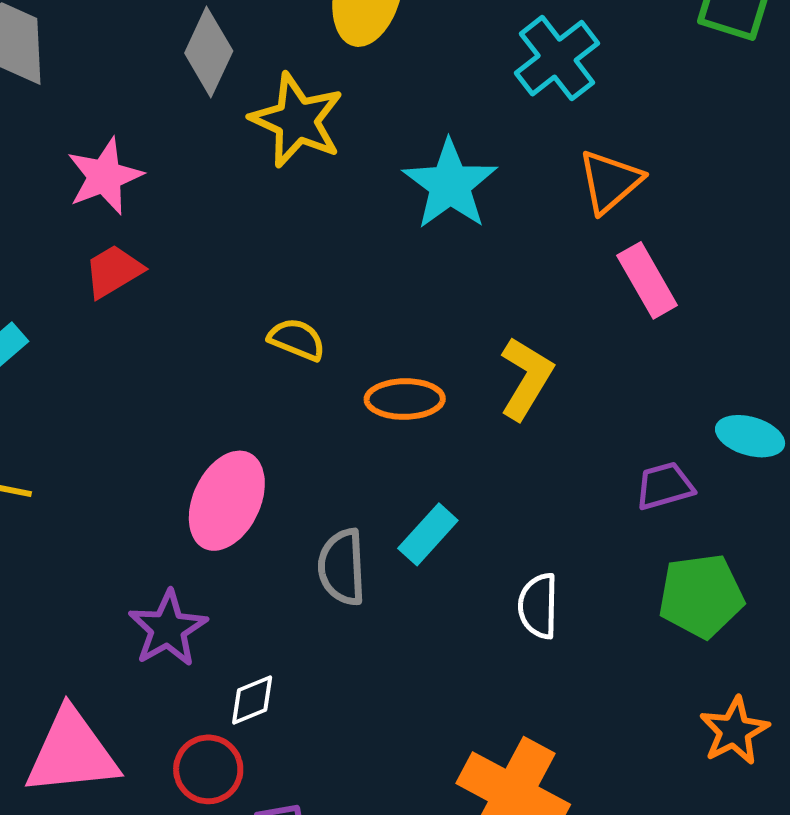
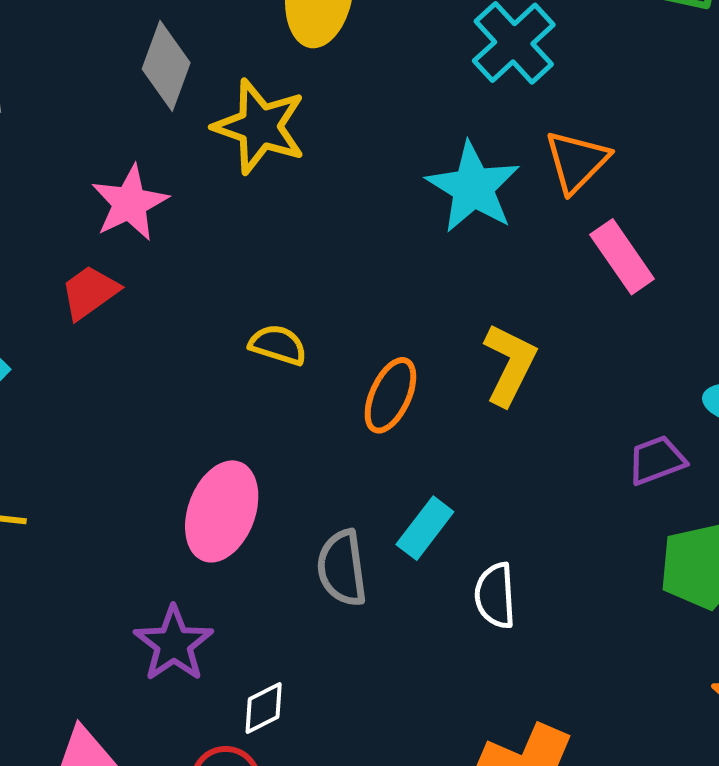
pink star: (105, 176) -> (130, 203), moved
cyan star: (450, 185) -> (473, 187), moved
orange ellipse: (405, 399) -> (390, 395), turned -60
white semicircle: (538, 606) -> (495, 596), moved

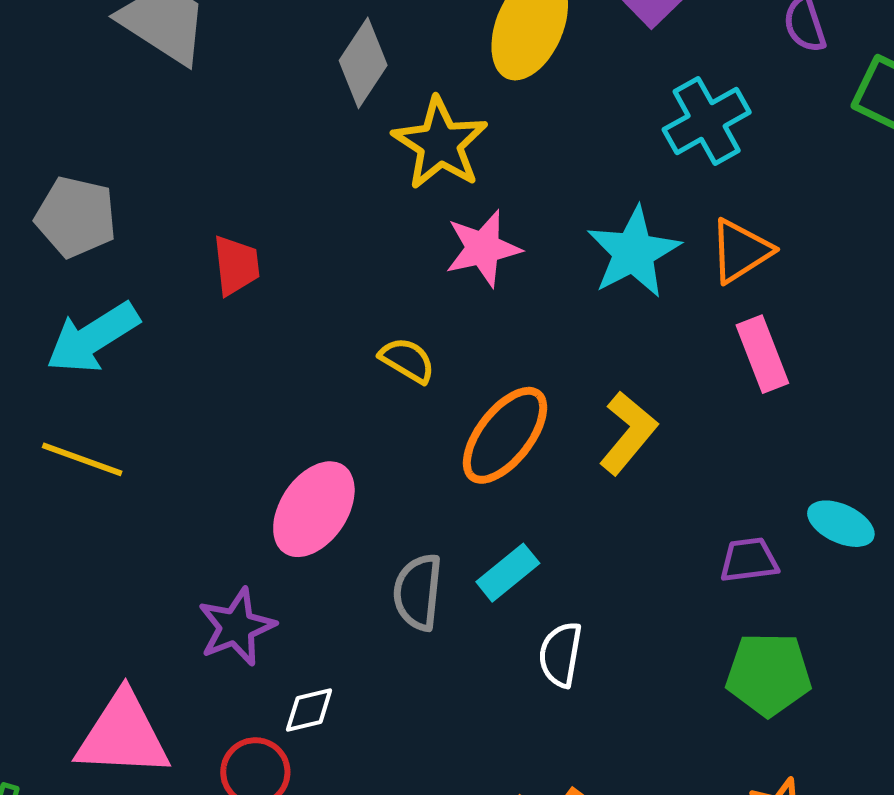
pink star: (130, 203) -> (483, 248), moved
red trapezoid: (90, 292) -> (236, 265), turned 106
orange ellipse: (390, 395) -> (505, 435), size x1.4

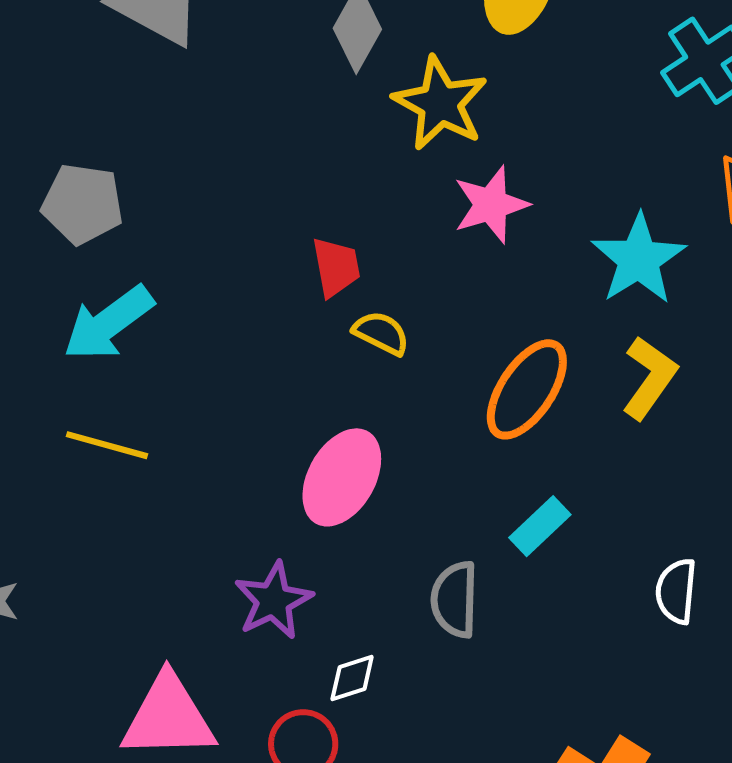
cyan star: (634, 252) -> (639, 259), moved
red trapezoid: (236, 265) -> (336, 267), moved
yellow semicircle: (407, 360) -> (381, 333), moved
gray semicircle: (418, 592) -> (455, 599), moved
white semicircle: (560, 654) -> (676, 591), moved

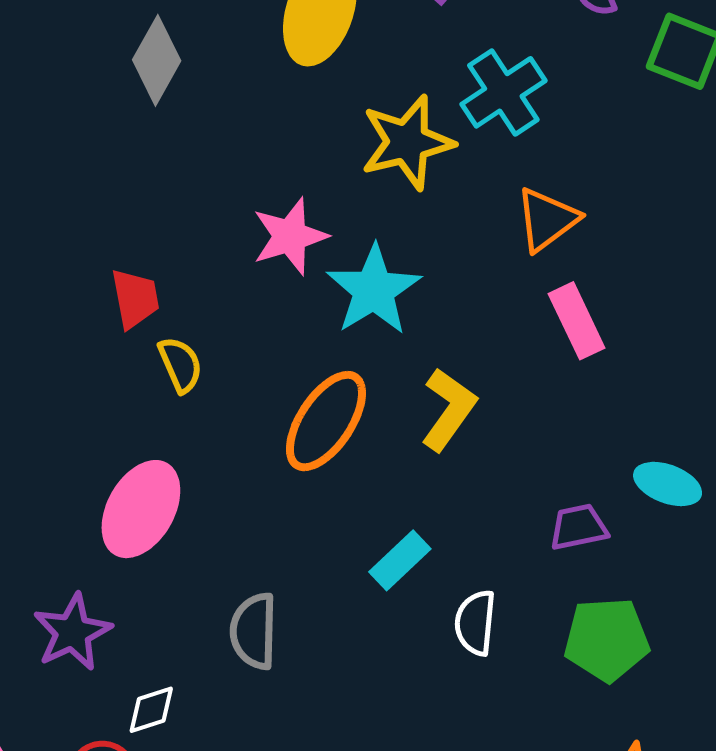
yellow star: (440, 103) -> (407, 142), moved, turned 30
cyan star: (639, 259) -> (374, 290), moved
yellow semicircle: (381, 333) -> (180, 365), turned 40
cyan rectangle: (540, 526) -> (400, 560), moved

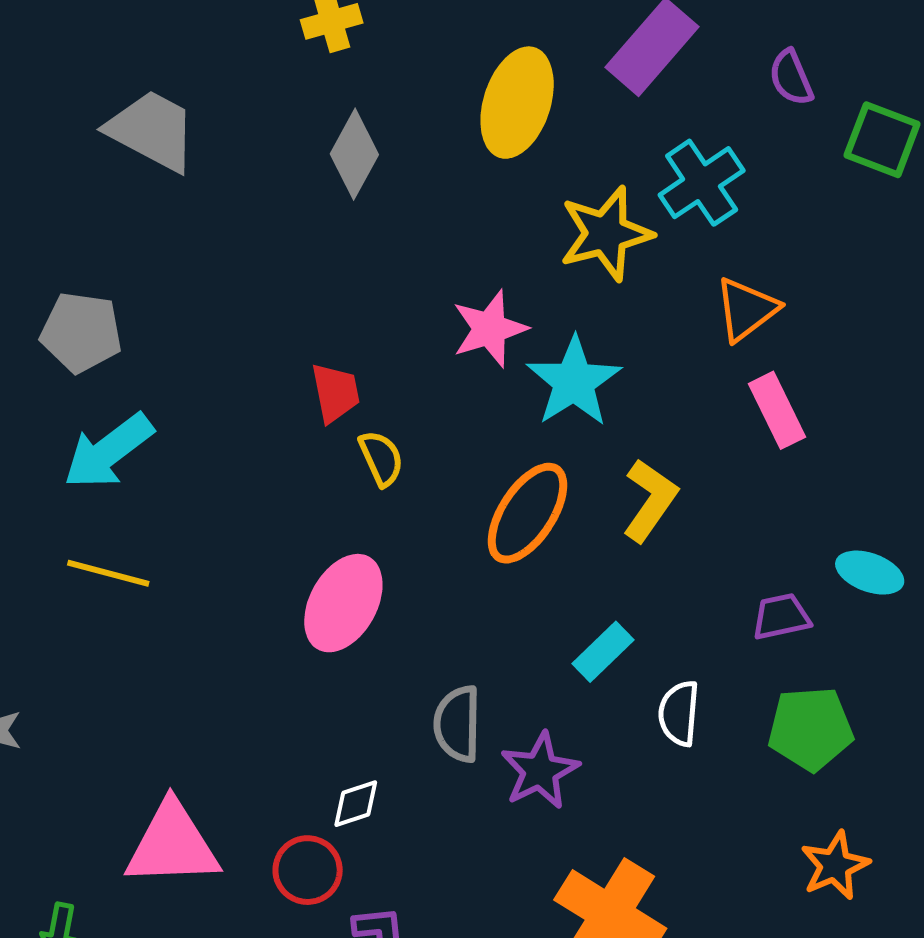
purple star: (73, 632) -> (540, 771), moved

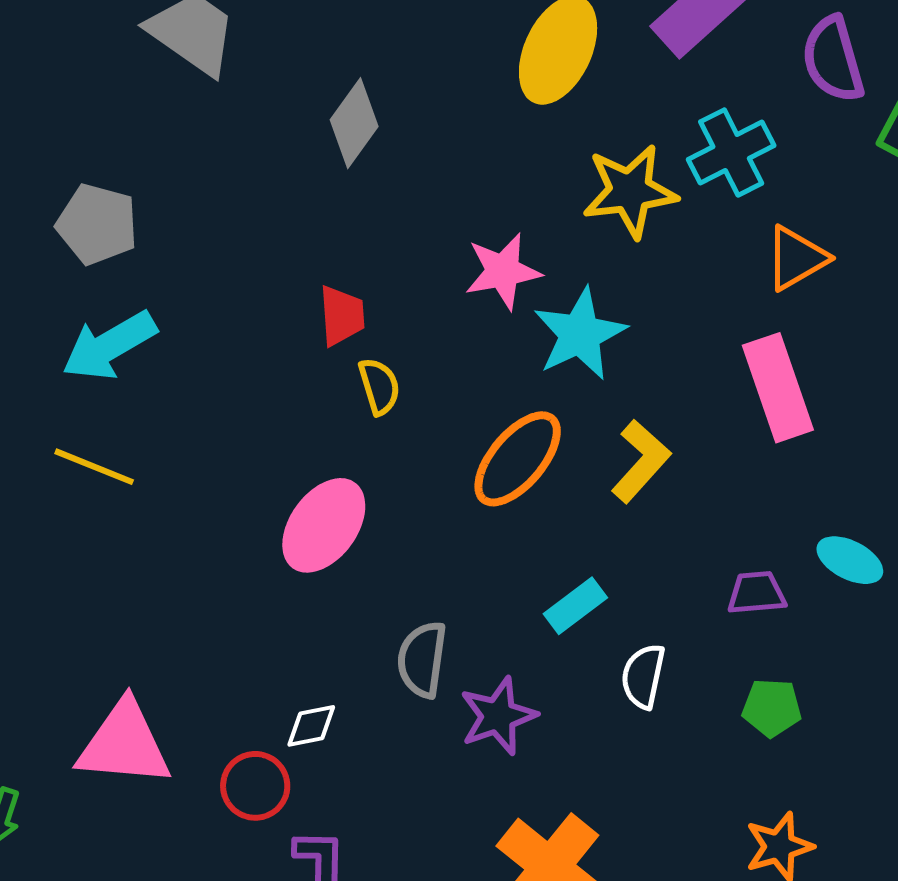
purple semicircle: (791, 78) -> (833, 59), size x1.5
gray diamond: (354, 154) -> (354, 123), moved
orange triangle: (746, 309) -> (796, 258), moved
pink rectangle: (777, 410) -> (778, 388), size x1.4
green pentagon: (810, 729) -> (772, 708), size x0.7

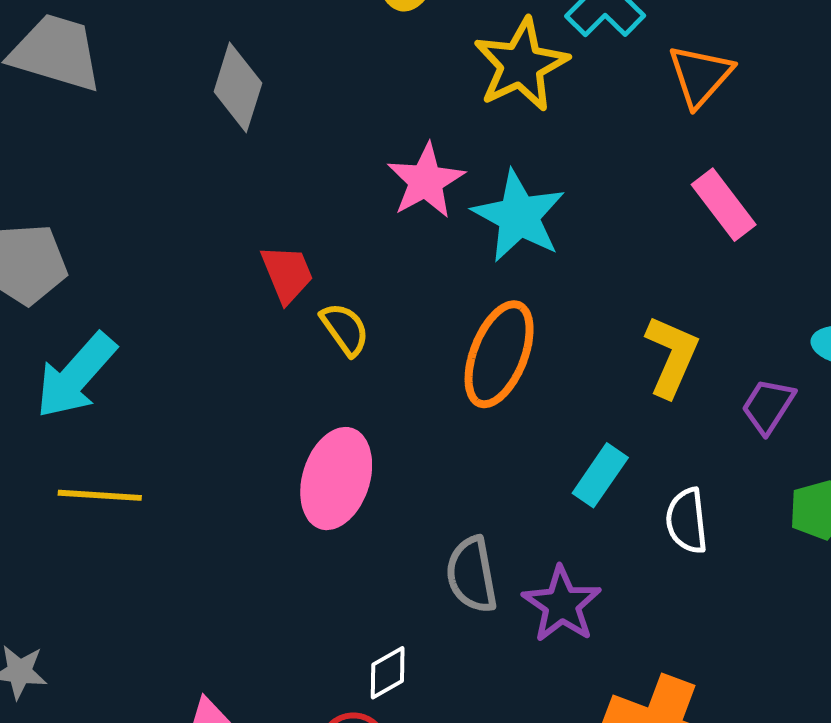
pink rectangle: (778, 388) -> (724, 205), size x0.7
yellow L-shape: (641, 461) -> (672, 356), moved
purple trapezoid: (757, 593) -> (768, 406), turned -34

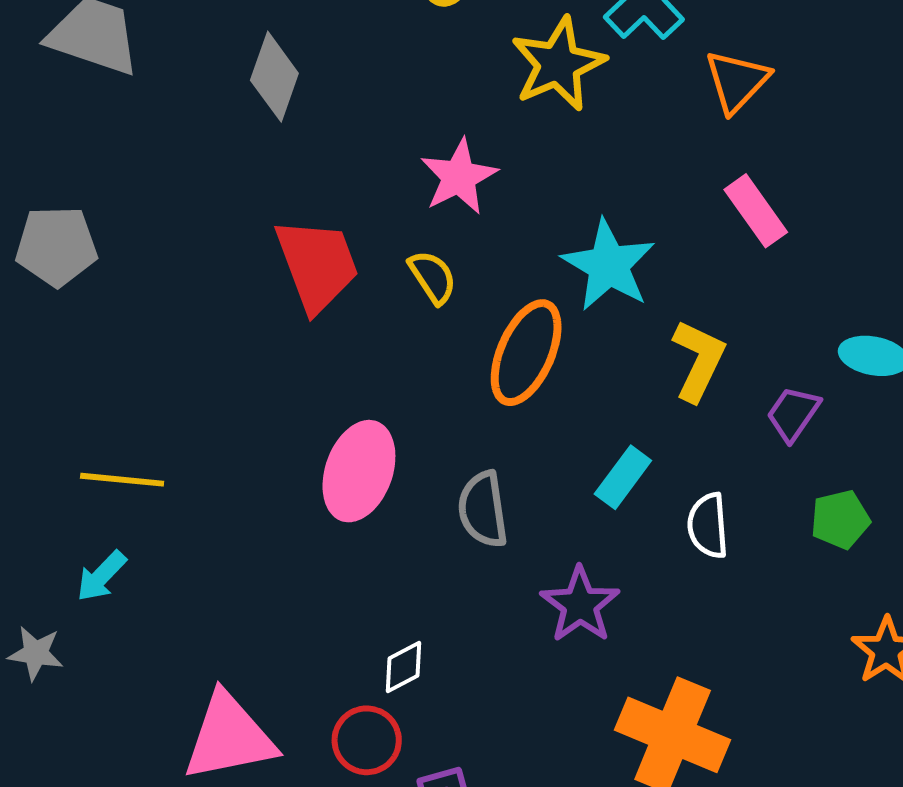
cyan star: (519, 216) -> (609, 265), moved
red trapezoid: (287, 274) -> (317, 265), size x1.6
yellow semicircle: (345, 329) -> (433, 277), moved
cyan arrow: (76, 376) -> (101, 576), moved, size x0.6
gray semicircle: (472, 575) -> (483, 509), moved

